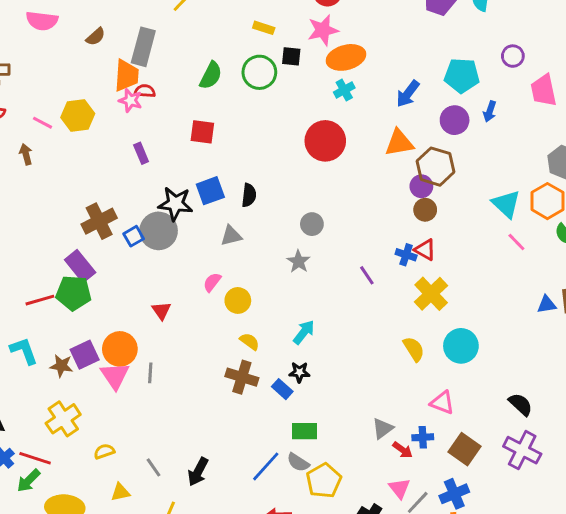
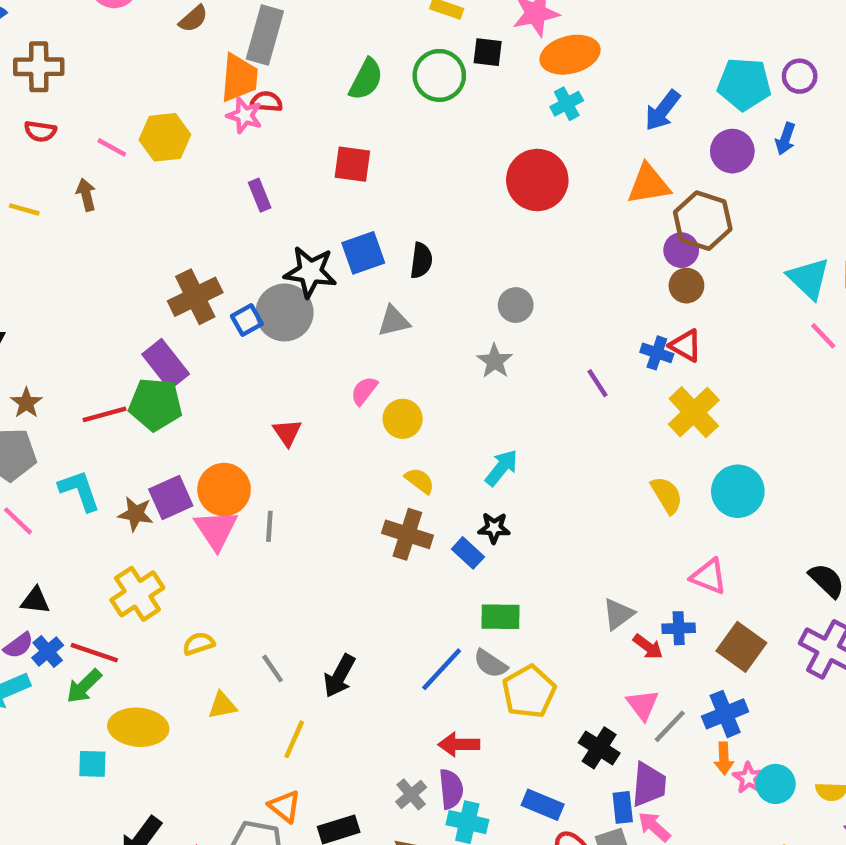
purple circle: (513, 56) -> (800, 76), moved

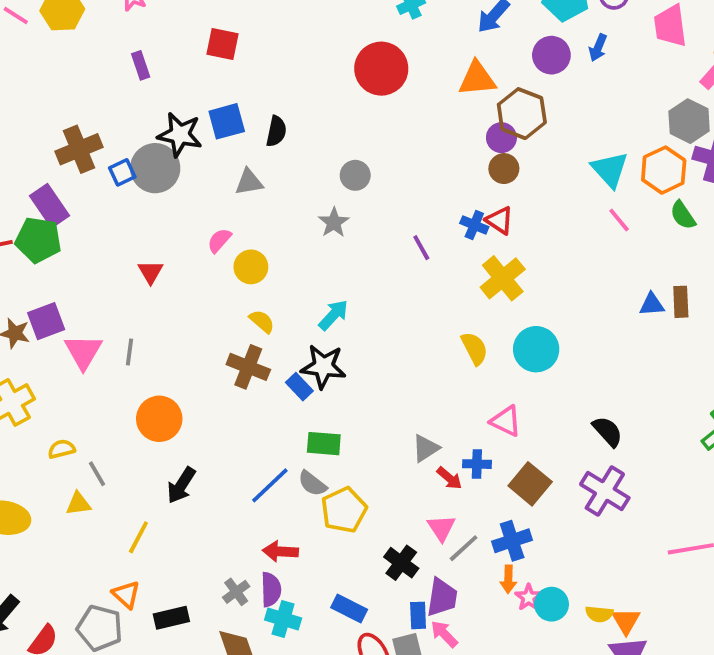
orange circle: (224, 490) -> (159, 419), moved
black star: (494, 528) -> (323, 367), size x1.6
gray line: (273, 669) -> (97, 474), moved

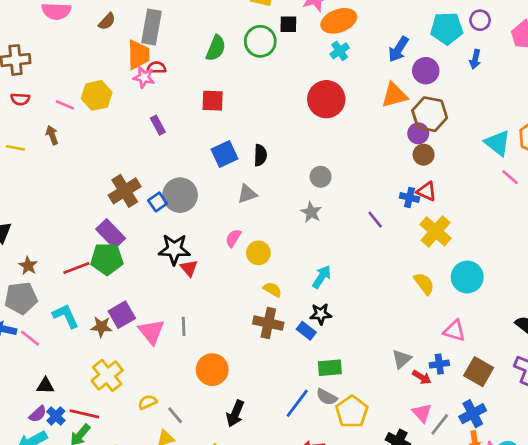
purple circle: (551, 55) -> (426, 71), moved
black star: (180, 135) -> (174, 249), moved
black star: (323, 367) -> (321, 314), size x0.7

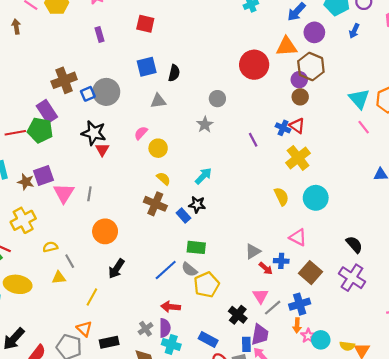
red circle: (326, 99) -> (254, 65), moved

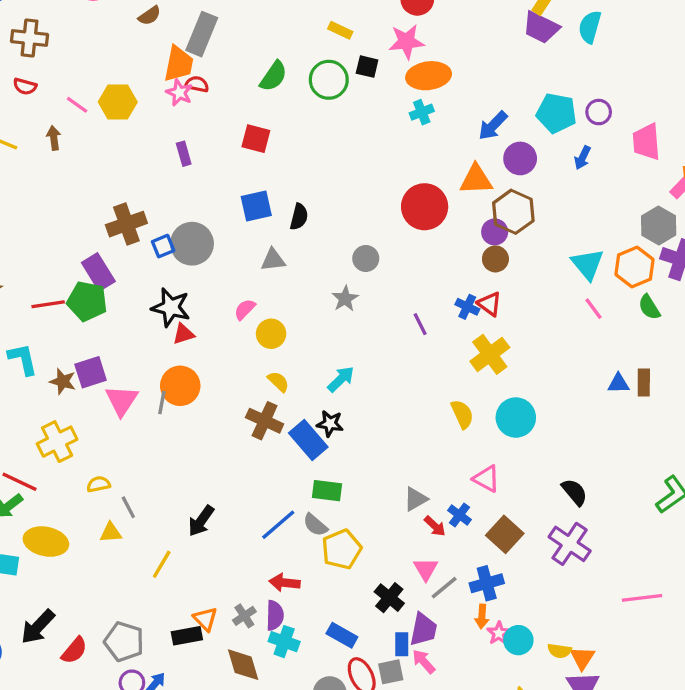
red triangle: (102, 150) -> (183, 334), turned 40
blue rectangle: (183, 215) -> (308, 440), size x1.6
orange circle: (105, 231) -> (180, 386), moved
blue cross: (281, 261) -> (459, 515), turned 32
orange triangle: (84, 329) -> (205, 619), moved

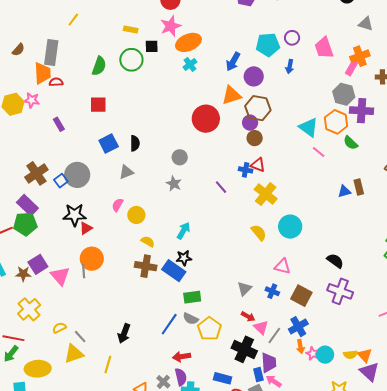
pink star: (179, 93) -> (32, 100), moved
red arrow: (435, 526) -> (248, 316), moved
yellow triangle: (111, 533) -> (74, 354), size x1.5
black cross: (389, 598) -> (244, 349), size x1.4

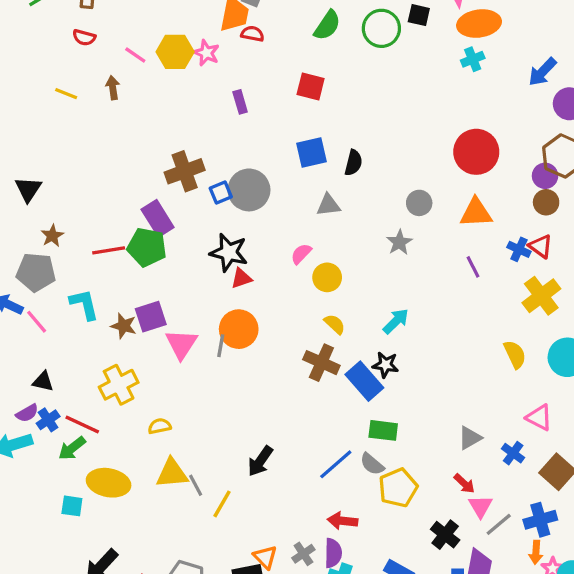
orange triangle: (231, 95) -> (476, 213), moved
gray line: (80, 337) -> (196, 485), moved
black cross: (244, 349) -> (445, 535), size x0.7

